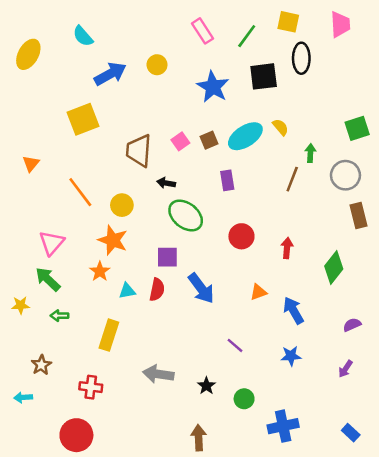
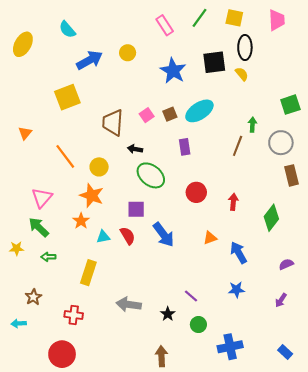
green line: (247, 36) -> (199, 18), moved
yellow semicircle: (280, 127) -> (242, 74), moved
red semicircle: (157, 290) -> (128, 236), turned -42
purple line: (235, 345) -> (191, 296), moved

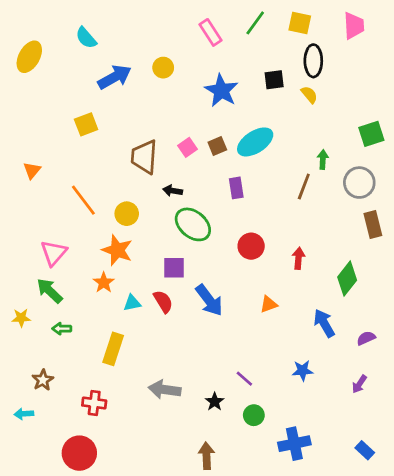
black square: (214, 62) -> (274, 80), size x0.7
yellow square: (67, 97) -> (86, 124), size x0.7
blue arrow: (239, 253) -> (324, 323), moved

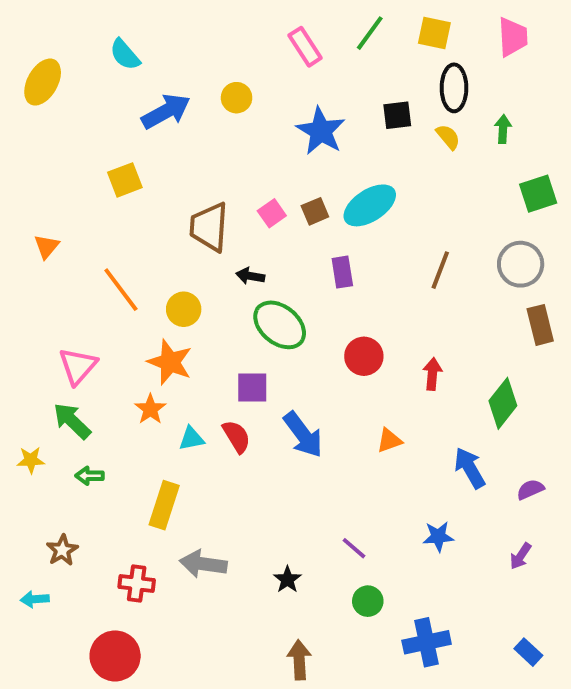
green arrow: (323, 160) -> (503, 129), moved
gray arrow: (165, 389) -> (203, 564), moved
black star: (215, 402) -> (287, 580), moved

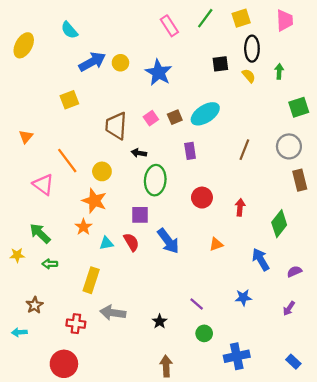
yellow square: (434, 33) -> (241, 18), turned -30
yellow circle: (237, 98) -> (120, 63), moved
blue star: (321, 131) -> (158, 73), moved
green ellipse: (280, 325) -> (155, 180), turned 56
pink triangle: (78, 366) -> (43, 184), moved, turned -35

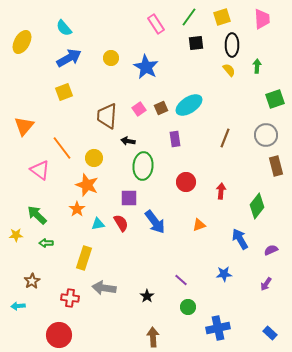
blue arrow: (92, 62) -> (69, 58), moved
black square: (220, 64) -> (196, 43), moved
orange triangle: (26, 137) -> (24, 126), size x1.5

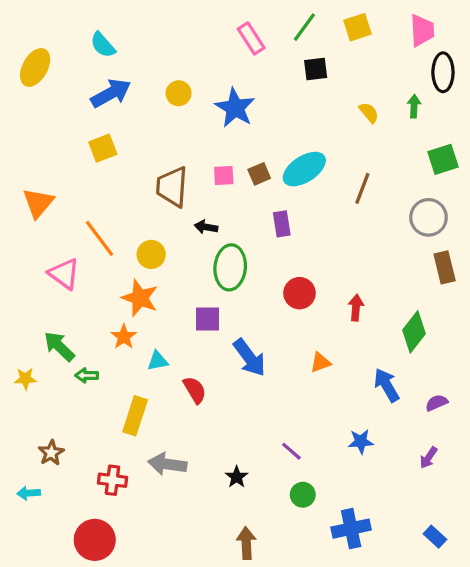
black ellipse: (232, 45) -> (443, 72), moved
pink square: (139, 109) -> (224, 175), turned 32
brown line: (225, 138) -> (362, 188), moved
red semicircle: (121, 223) -> (195, 390), moved
green arrow: (46, 243) -> (87, 375), moved

